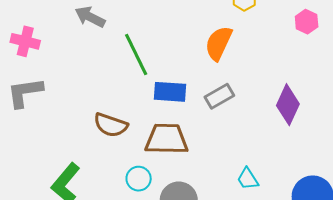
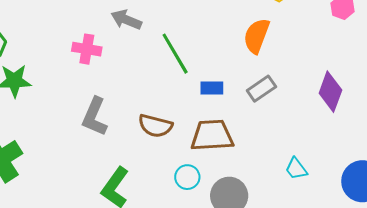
pink cross: (25, 41) -> (87, 49), moved
gray L-shape: (25, 92) -> (95, 117), moved, turned -54
blue rectangle: (170, 92) -> (212, 88), size x0.7

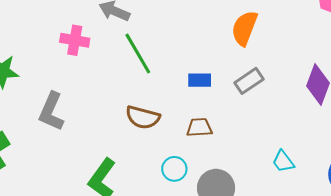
green line: (175, 54) -> (138, 54), moved
gray L-shape: (95, 117) -> (51, 112), moved
brown trapezoid: (212, 135) -> (199, 127), size x0.6

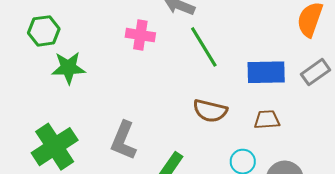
blue rectangle: (200, 80) -> (266, 72), size x1.6
gray L-shape: (51, 112) -> (123, 141), moved

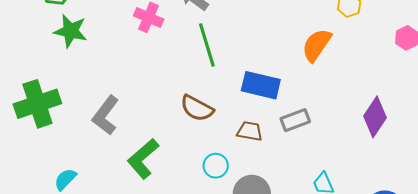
gray rectangle: (316, 72) -> (295, 120), moved

